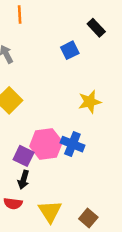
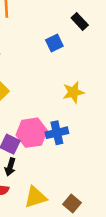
blue cross: (72, 144) -> (57, 133), turned -35
yellow triangle: (50, 211) -> (35, 197), turned 45

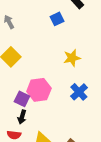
blue cross: (57, 133) -> (79, 92), moved, turned -30

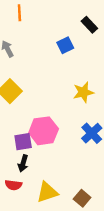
purple square: (22, 99) -> (23, 142), turned -35

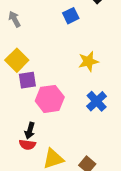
purple square: (23, 142) -> (27, 80), moved
red semicircle: (13, 185) -> (27, 145), moved

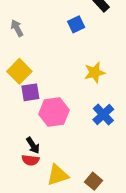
black arrow: (30, 131) -> (33, 145), turned -49

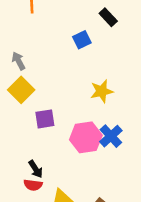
gray arrow: (17, 28) -> (18, 61), moved
purple square: (30, 92) -> (45, 119), moved
pink hexagon: (54, 112) -> (86, 137), moved

